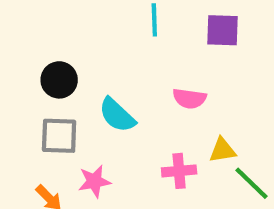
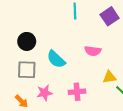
purple square: (223, 30) -> (110, 16), turned -36
pink cross: (179, 171) -> (77, 92), moved

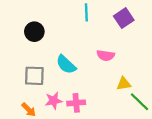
black circle: (27, 41) -> (34, 32), moved
pink cross: (77, 92) -> (76, 103), moved

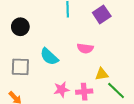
pink star: (54, 101) -> (62, 90), moved
pink cross: (76, 103) -> (84, 92), moved

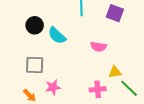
purple square: (102, 14) -> (115, 13), turned -36
cyan semicircle: (49, 57) -> (57, 35), moved
pink star: (62, 90) -> (53, 87), moved

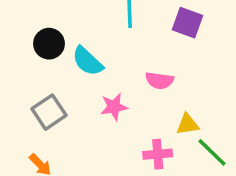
gray square: (35, 65) -> (49, 112), turned -36
pink star: (53, 87) -> (114, 107), moved

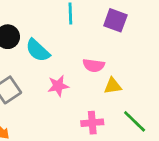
yellow triangle: (188, 124) -> (113, 86), moved

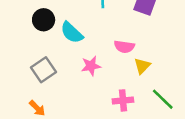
yellow triangle: (113, 86) -> (142, 66), turned -36

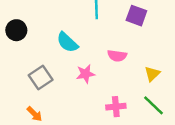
black circle: (44, 20) -> (16, 30), moved
yellow triangle: (142, 66) -> (152, 74), moved

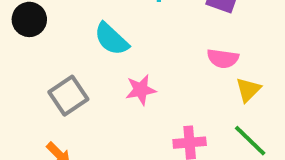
pink semicircle: (117, 56) -> (223, 59), moved

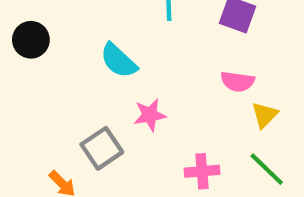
gray square: (68, 96) -> (102, 148), moved

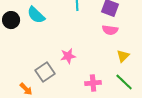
cyan semicircle: (119, 61) -> (36, 15), moved
pink semicircle: (237, 81) -> (110, 30), moved

